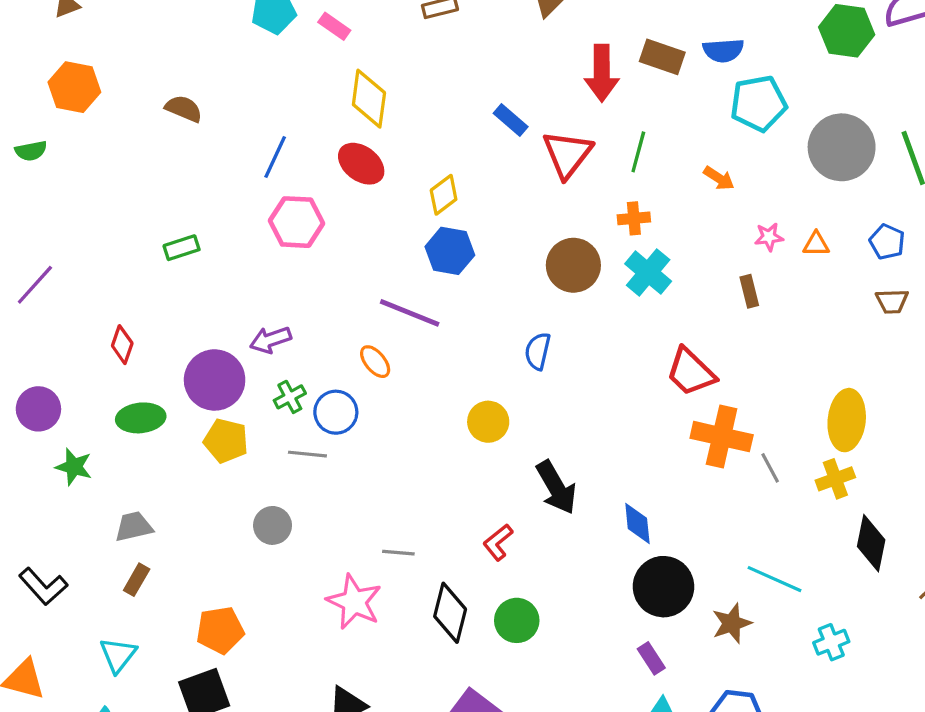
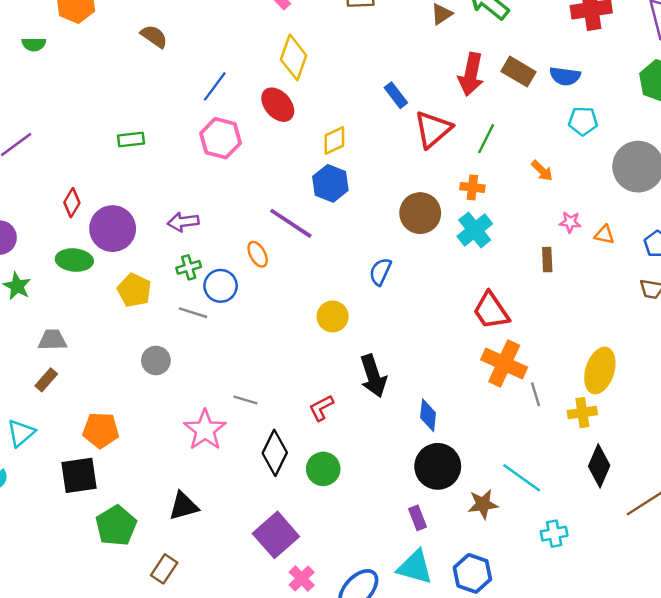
cyan pentagon: (758, 103) -> (583, 121), size x0.7
purple circle: (215, 380) -> (113, 229), moved

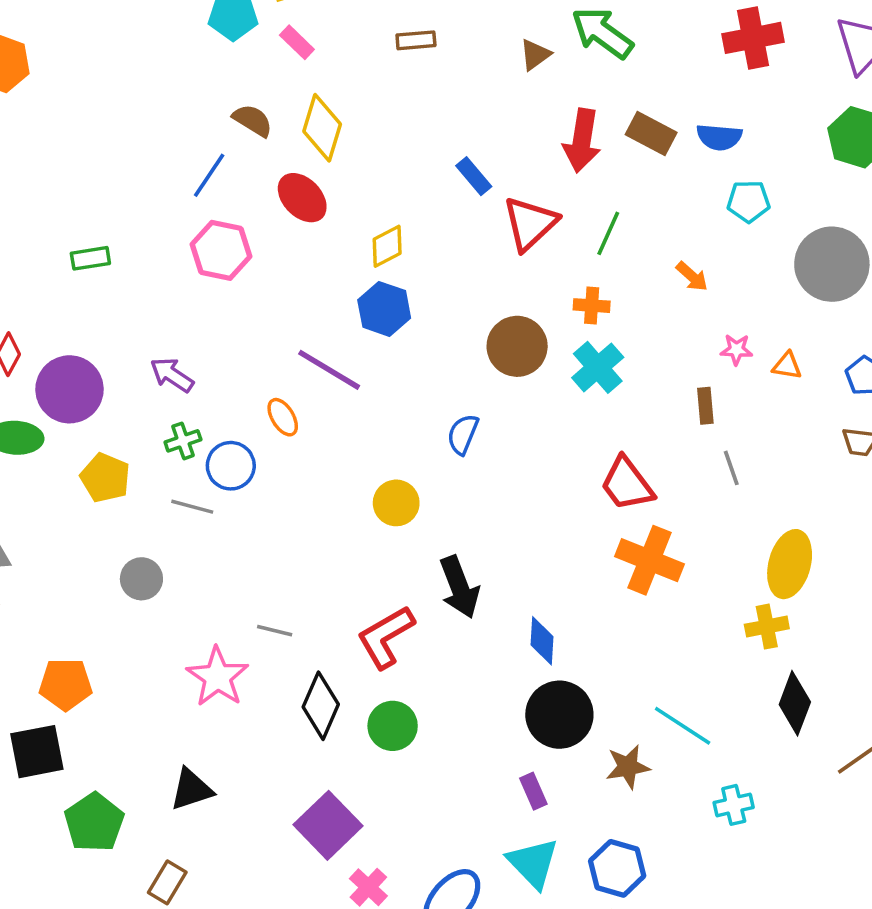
brown semicircle: (154, 36) -> (253, 120), moved
purple arrow: (183, 222) -> (172, 375), turned 44
gray line: (535, 394) -> (731, 468), moved
red L-shape: (321, 408) -> (386, 637), size x1.6
cyan triangle: (415, 567) -> (533, 863), turned 33

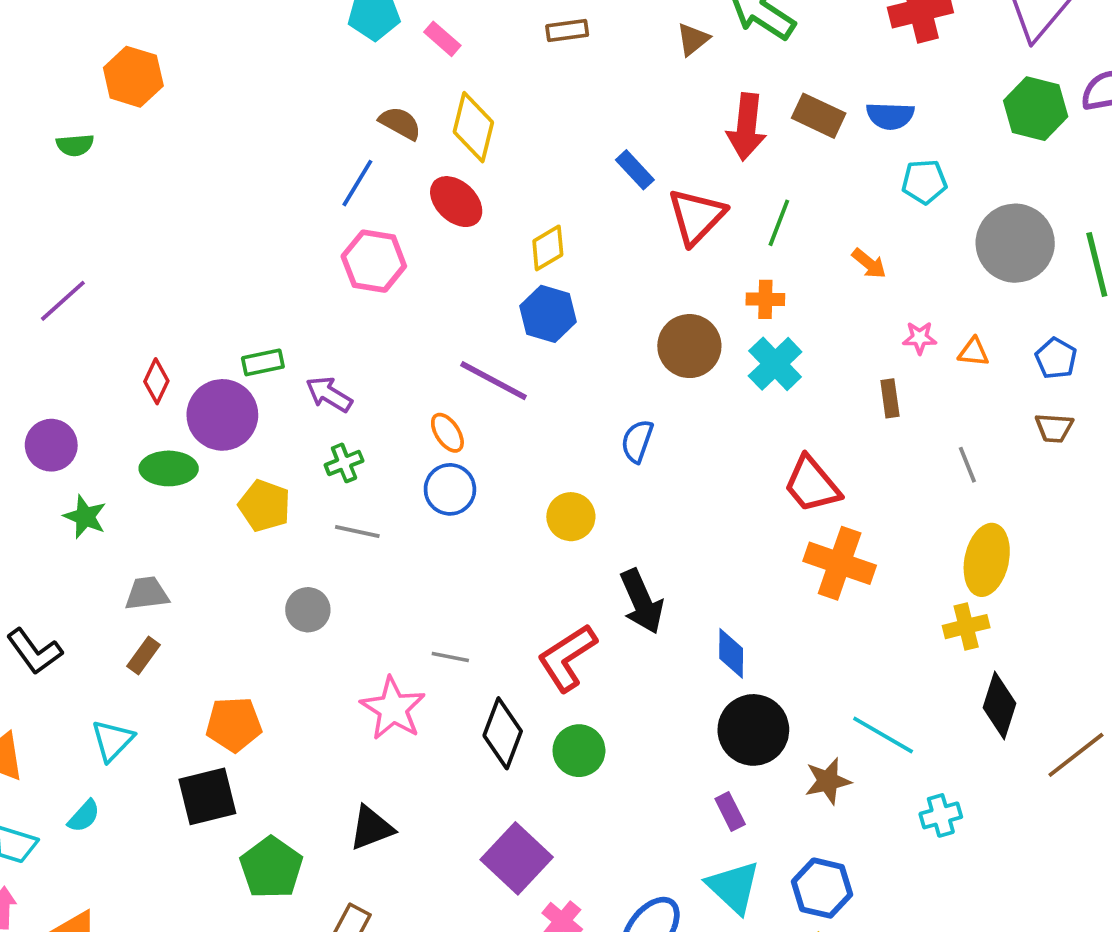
green rectangle: (90, 258) -> (263, 362), moved
blue circle: (231, 466) -> (450, 489), moved
gray line: (731, 468) -> (967, 465), moved

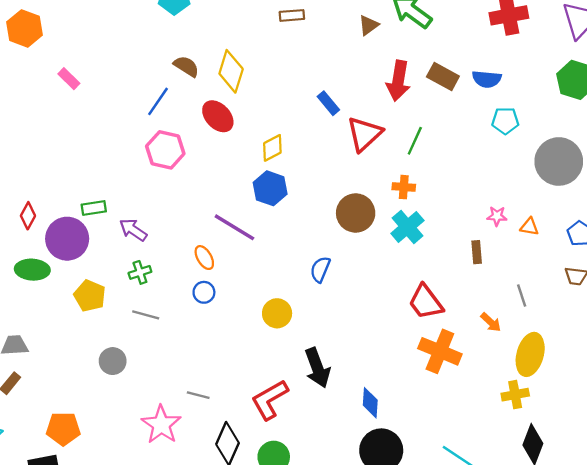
pink rectangle: (442, 39) -> (69, 79), moved
orange arrow: (869, 263) -> (491, 322), moved
blue circle: (450, 489) -> (204, 292), size x0.7

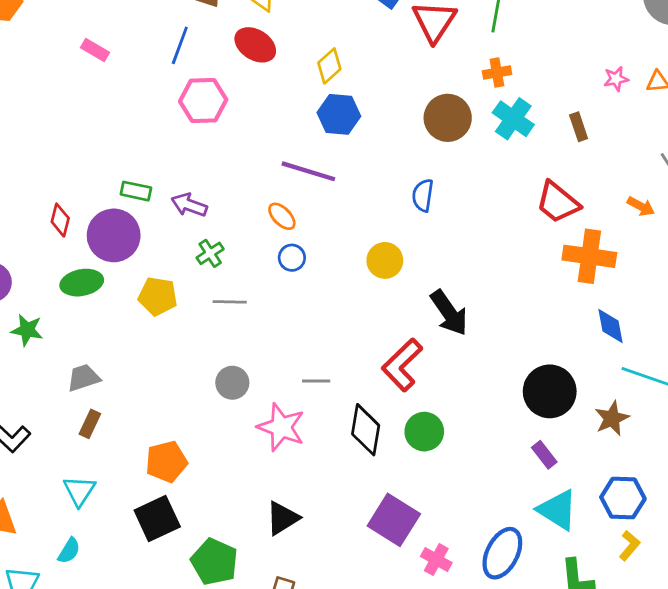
pink rectangle: (69, 79) -> (95, 50), moved
green rectangle: (94, 208) -> (136, 191), turned 35
brown rectangle: (477, 252) -> (579, 127), moved
gray circle: (113, 361) -> (232, 383), moved
blue diamond: (370, 403) -> (610, 326), moved

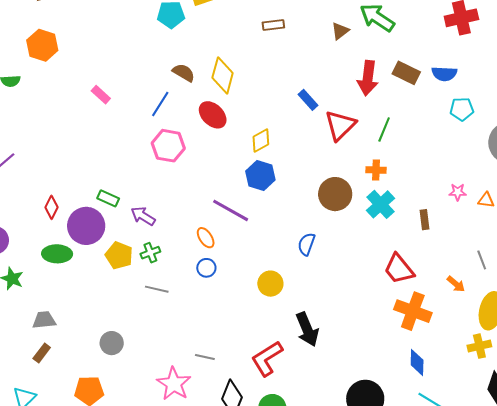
yellow pentagon: (158, 296) -> (119, 255), moved
gray circle: (232, 383) -> (112, 343), moved

